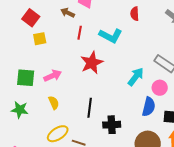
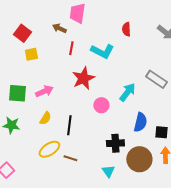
pink circle: (160, 88) -> (101, 105), moved
yellow semicircle: (54, 103) -> (45, 118), turned 56
black line: (90, 108) -> (69, 125), moved
black cross: (112, 125) -> (115, 143), moved

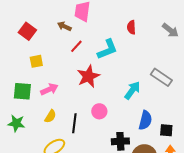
red line: (71, 48) -> (76, 46), turned 32
cyan L-shape: (102, 51) -> (107, 49), turned -50
yellow square: (31, 54) -> (36, 61), moved
pink circle: (101, 105) -> (99, 111), moved

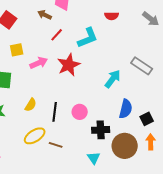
red semicircle: (131, 27) -> (112, 16), turned -88
pink arrow: (49, 89) -> (39, 63), moved
pink circle: (99, 111) -> (80, 112), moved
black square: (166, 130) -> (147, 119), turned -32

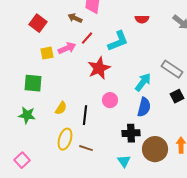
pink arrow: (39, 63) -> (67, 48), moved
blue semicircle: (126, 109) -> (144, 107), moved
pink circle: (80, 112) -> (110, 100), moved
black square: (147, 119) -> (177, 96), moved
yellow ellipse: (35, 136) -> (65, 139), turned -40

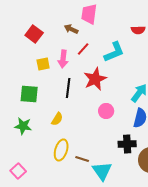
pink arrow: (67, 48) -> (63, 59), turned 120
black line: (85, 115) -> (68, 88), moved
cyan triangle: (124, 161) -> (102, 171), moved, size x1.5

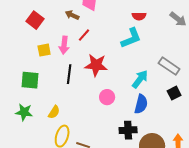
cyan L-shape: (114, 52) -> (131, 38), moved
red star: (95, 79) -> (96, 65), turned 30
yellow semicircle: (57, 119) -> (54, 112), moved

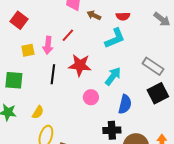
brown arrow: (72, 15) -> (94, 15), moved
cyan arrow: (140, 79) -> (113, 76), moved
black square: (174, 93) -> (158, 93), size x1.5

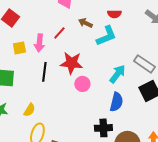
brown arrow: (94, 15) -> (85, 23), moved
cyan arrow: (113, 76) -> (117, 74), moved
pink circle: (91, 97) -> (82, 84), moved

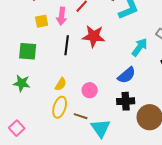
pink circle: (82, 84) -> (90, 90), moved
blue semicircle: (116, 102) -> (127, 75), moved, turned 36
yellow semicircle: (29, 110) -> (61, 84), moved

